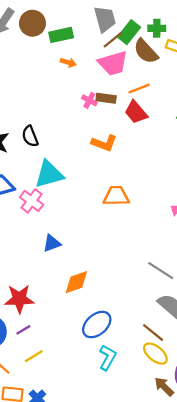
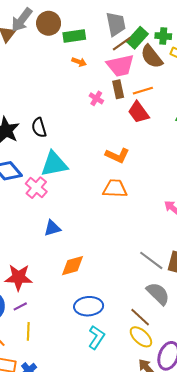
brown rectangle: (106, 98) -> (118, 89), moved, turned 66
orange L-shape: (104, 143) -> (117, 155), moved
blue ellipse: (97, 325) -> (89, 306), turned 32
yellow line: (34, 356) -> (28, 331), turned -60

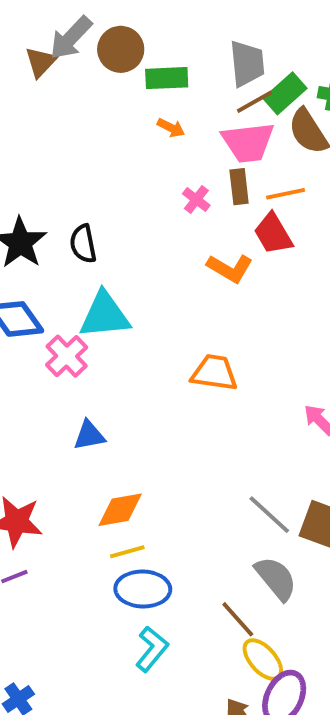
orange L-shape: (117, 155) -> (230, 268), moved
yellow line: (28, 331) -> (127, 552), moved, turned 66
yellow ellipse: (141, 337) -> (263, 660), moved

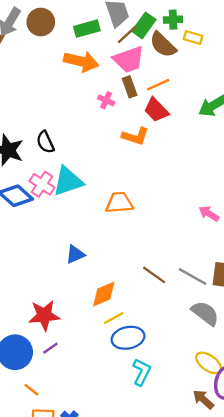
green rectangle: (167, 78) -> (87, 29), moved
orange arrow: (171, 128) -> (81, 61), size x2.0
pink cross: (67, 356) -> (42, 184), moved
orange trapezoid: (214, 373) -> (119, 203), moved
brown line: (238, 619) -> (154, 275), moved

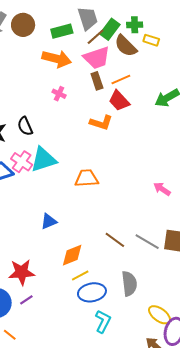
pink cross: (106, 100) -> (59, 94), moved
gray semicircle: (205, 313) -> (129, 284), moved, turned 45

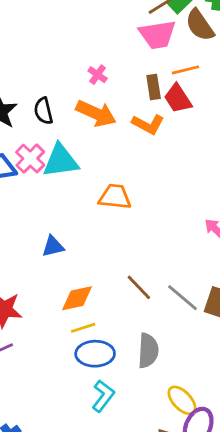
orange arrow: (57, 59) -> (96, 113), moved
brown rectangle: (97, 81) -> (154, 87), moved

